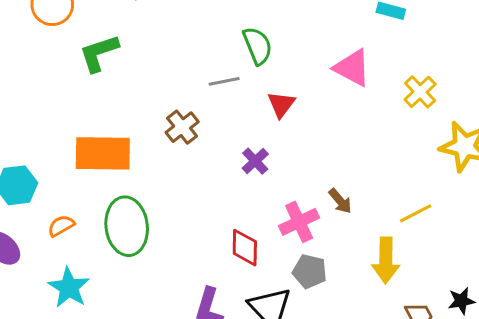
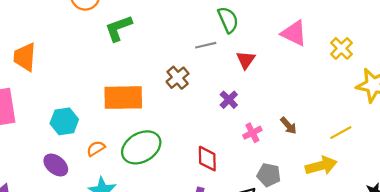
pink cross: (299, 222) -> (252, 133), moved, size x0.7
green ellipse: (127, 226) -> (141, 147), turned 69
red diamond: (245, 248) -> (207, 159), moved
yellow arrow: (386, 260) -> (321, 166), turned -104

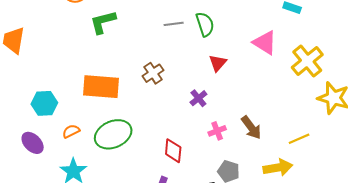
gray line: (206, 45) -> (174, 24), moved
yellow cross: (341, 48) -> (307, 61), size x1.5
brown arrow: (288, 126) -> (251, 128), size x1.4

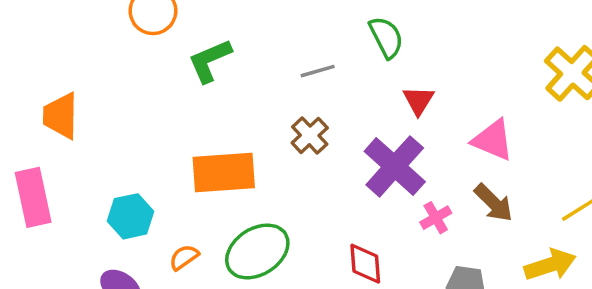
gray line: (174, 24) -> (318, 71), moved
pink triangle: (265, 43) -> (493, 140), moved
purple cross: (198, 98) -> (395, 166), size x2.0

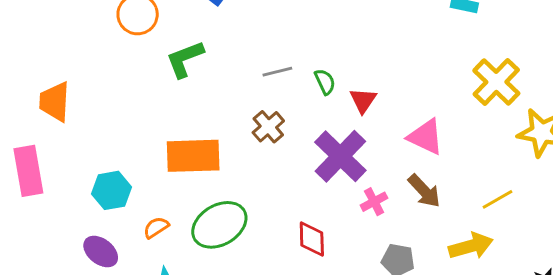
green semicircle: (386, 37) -> (325, 82), moved, size x0.7

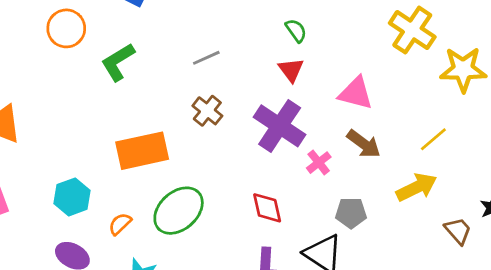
green semicircle: (325, 82) -> (296, 31), moved

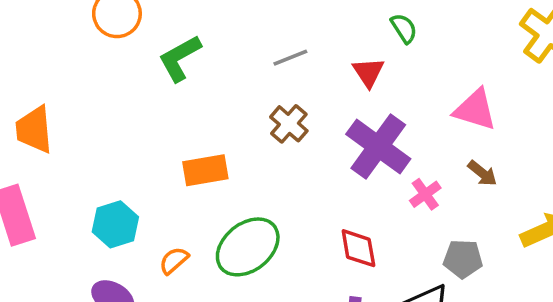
red triangle: (291, 70) -> (368, 72), moved
brown arrow: (364, 144) -> (482, 173), size x0.7
orange rectangle: (142, 151) -> (205, 170), size x0.7

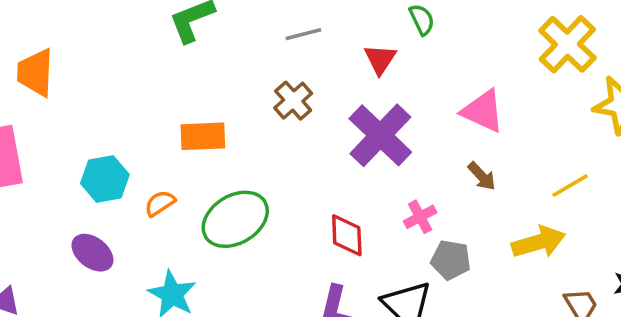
pink cross: (425, 194) -> (420, 217), moved
orange semicircle: (174, 260) -> (160, 203), moved

